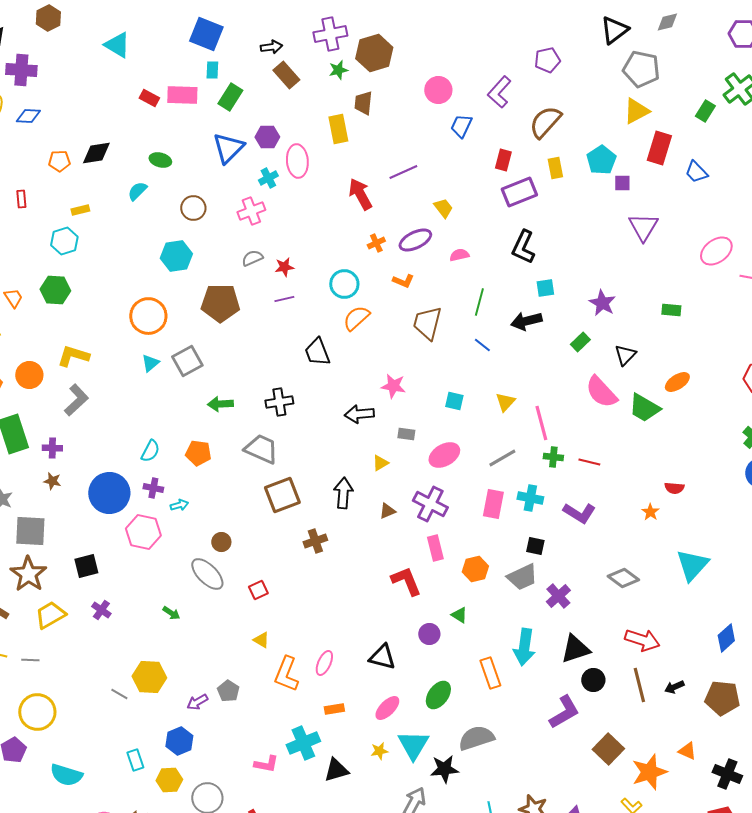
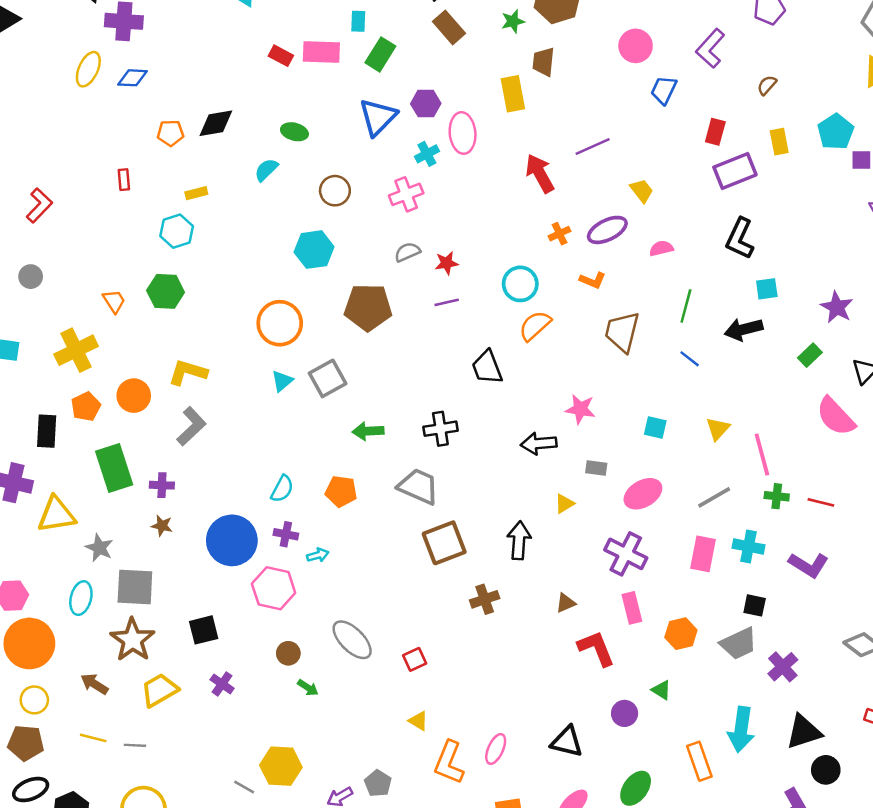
brown semicircle: (545, 122) -> (767, 85), size x0.5
brown triangle: (387, 511) -> (566, 603), moved
brown circle: (221, 542) -> (288, 653), moved

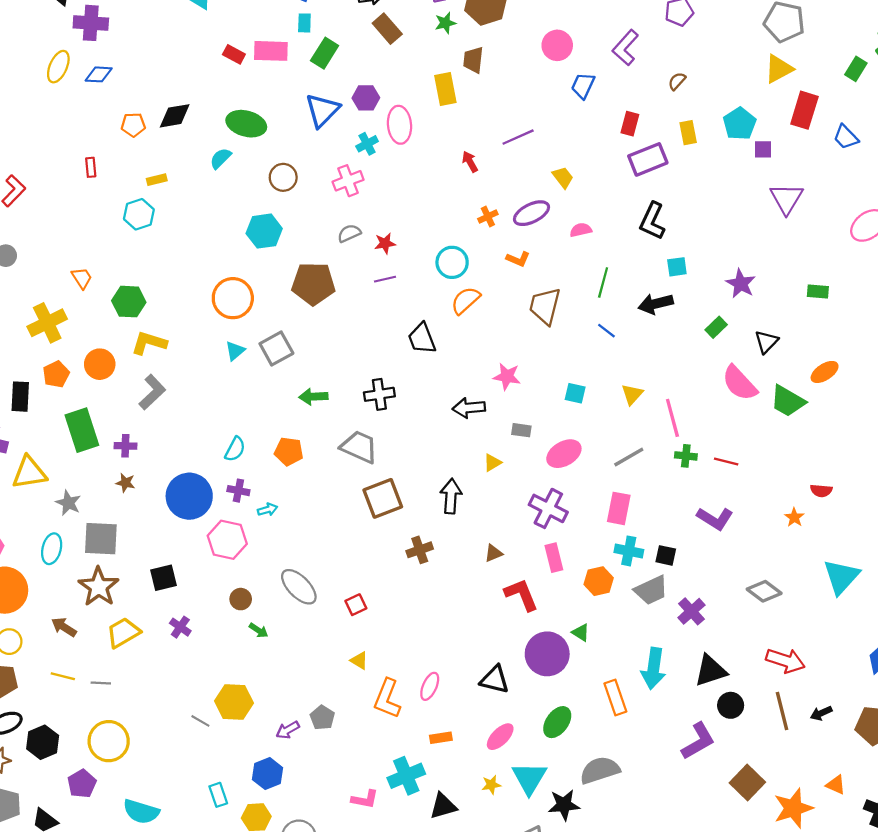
green ellipse: (294, 132) -> (246, 124), size x1.6
red arrow: (540, 173) -> (470, 162), size x0.6
green hexagon: (166, 291) -> (129, 302), moved
cyan cross: (748, 547) -> (629, 551), moved
purple circle: (625, 713) -> (547, 654), size x1.8

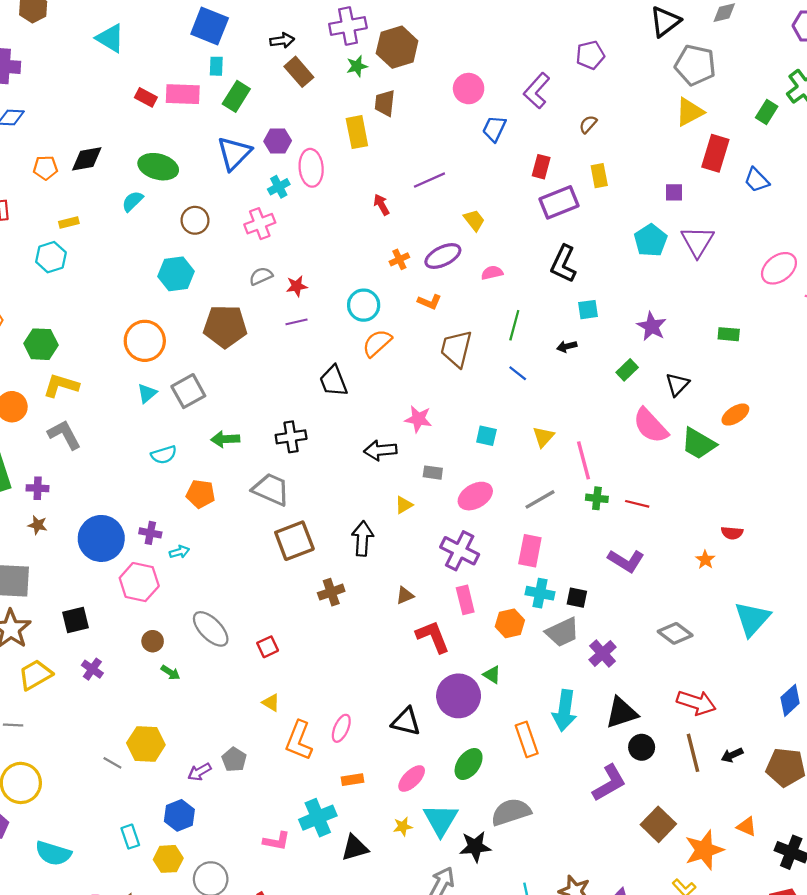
cyan pentagon: (740, 124) -> (651, 240), moved
black arrow: (656, 304) -> (567, 346), size x0.6
gray L-shape: (152, 392) -> (64, 435), turned -75
cyan semicircle: (235, 449) -> (164, 455), moved, turned 45

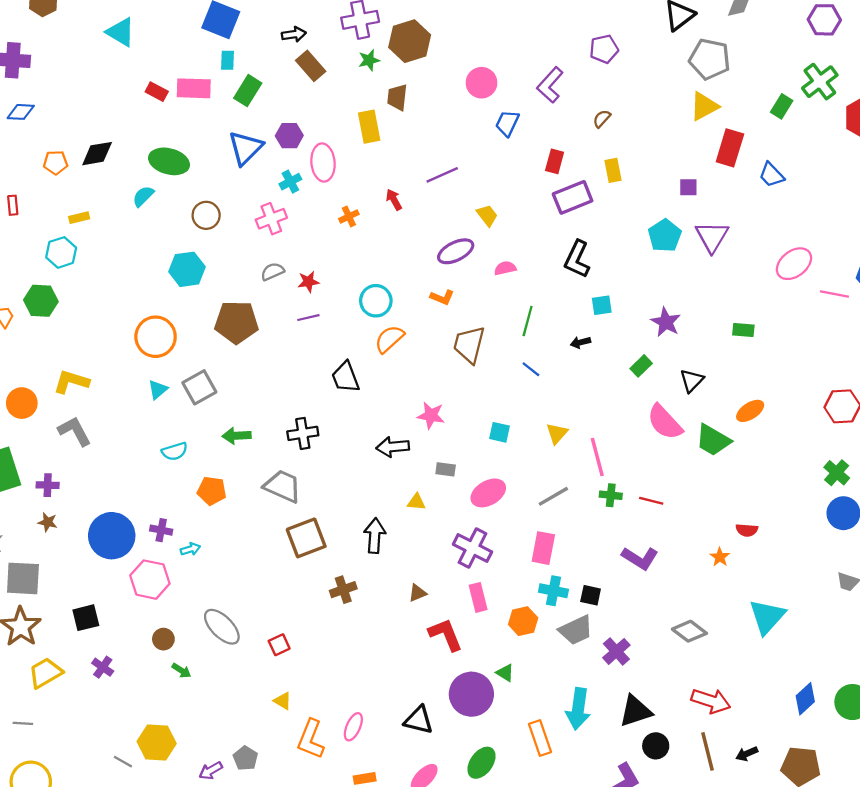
orange cross: (399, 259) -> (349, 216), moved
green hexagon: (41, 344) -> (41, 301), moved
yellow triangle: (404, 505) -> (416, 502), turned 36

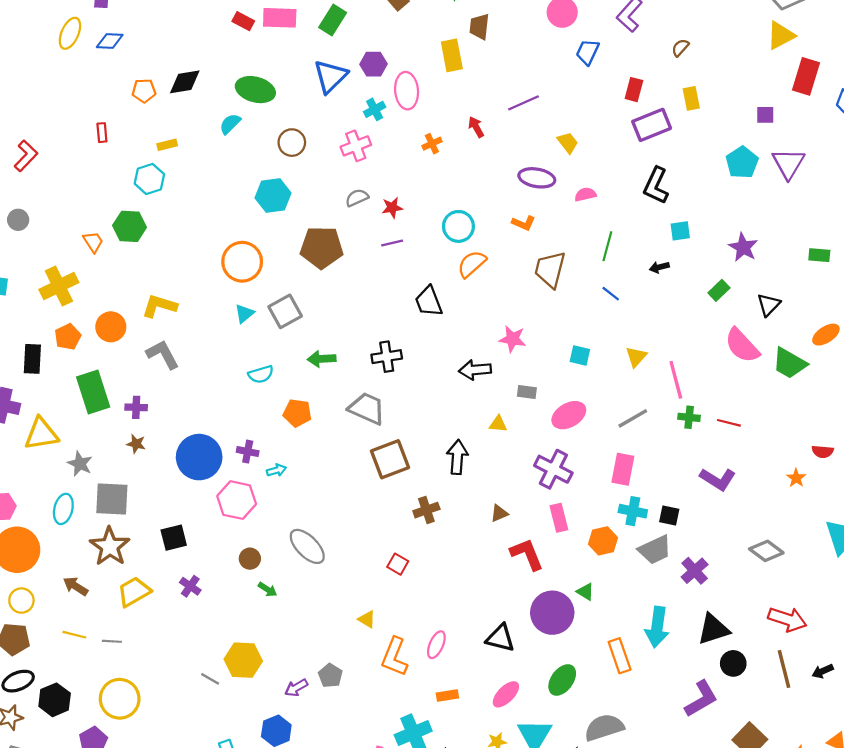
purple ellipse: (456, 251) -> (537, 178), turned 36
red square: (279, 645) -> (398, 564), moved, turned -35

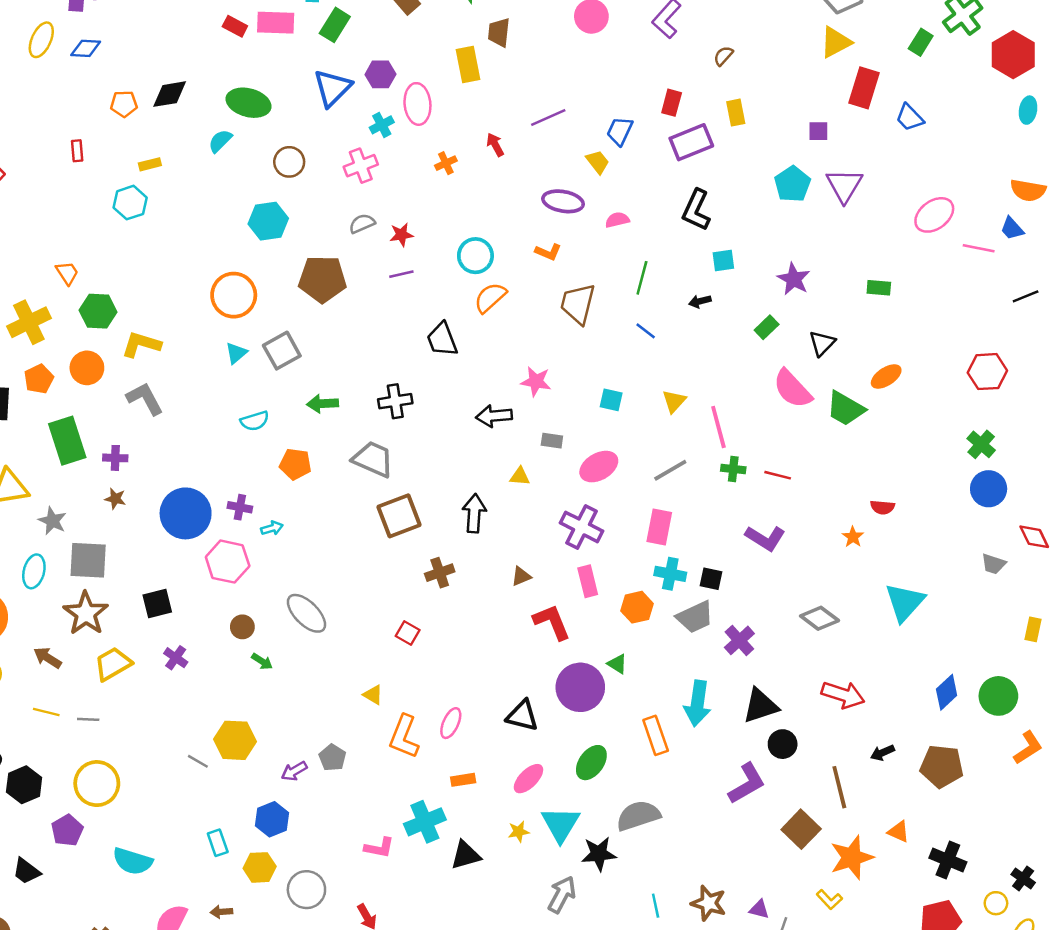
blue trapezoid: (588, 52) -> (620, 131), moved
green hexagon: (130, 226) -> (98, 311), moved
brown line: (784, 669) -> (839, 787), moved

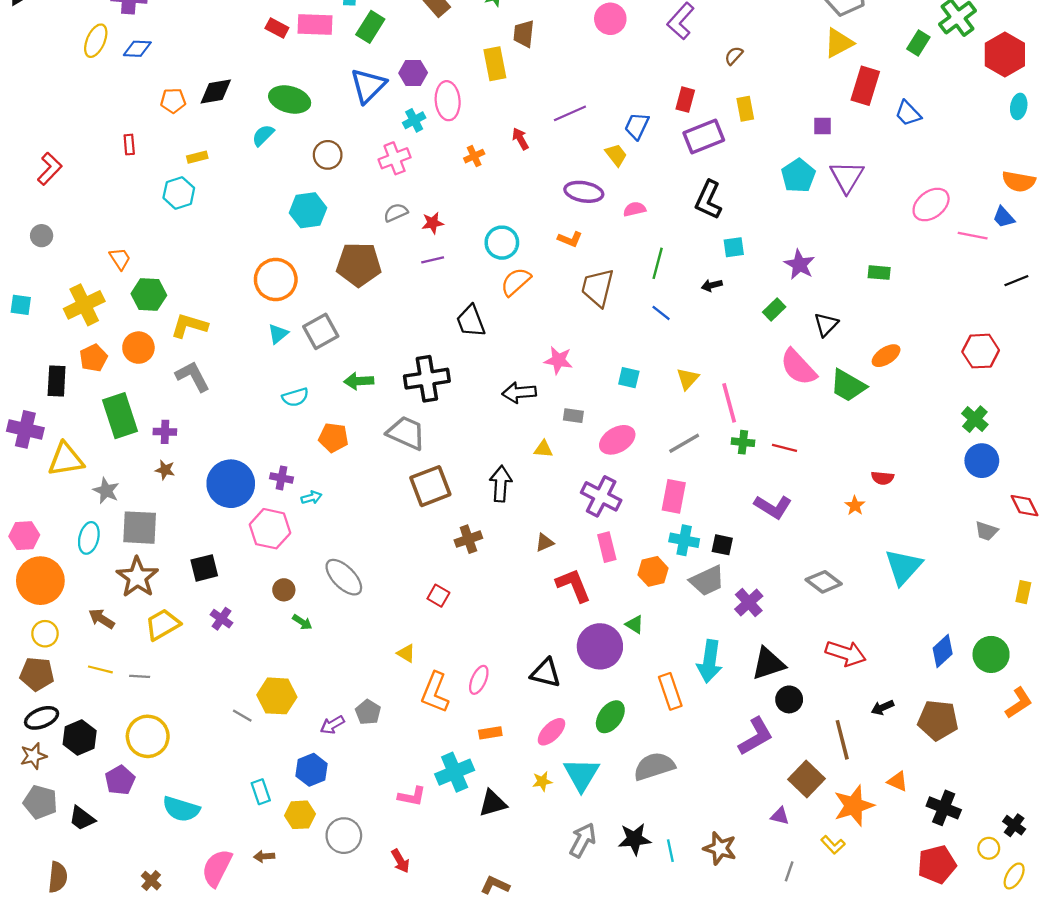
black cross: (395, 401) -> (427, 379), size x1.4
black star: (599, 854) -> (635, 839), moved
purple triangle: (759, 909) -> (780, 816), moved

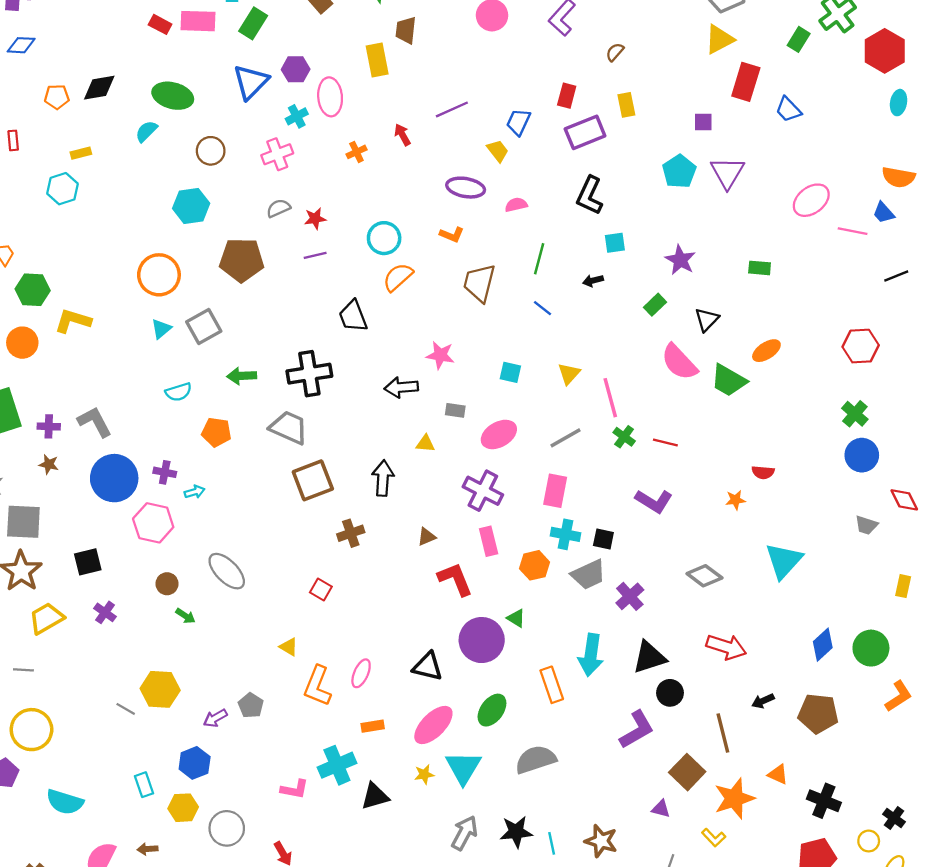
gray L-shape: (193, 376) -> (95, 422), moved
green cross: (743, 442) -> (624, 437), turned 30
orange star: (855, 506) -> (735, 500), turned 30
pink ellipse: (551, 732) -> (433, 725), size x1.4

